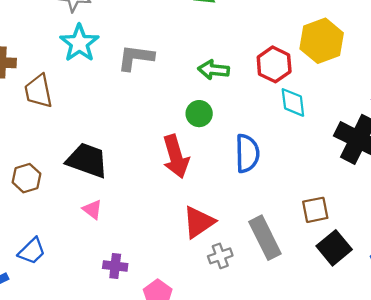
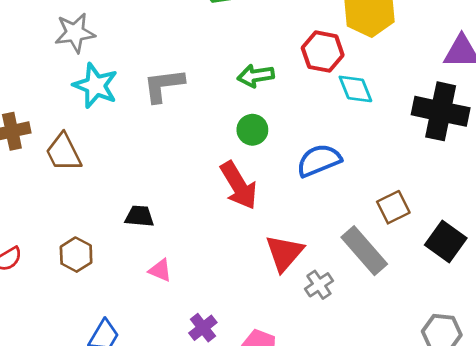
blue semicircle: (247, 153) -> (319, 160), turned -96
black trapezoid: (87, 160) -> (139, 216), size x0.6
brown square: (315, 210) -> (393, 207), moved
purple cross: (115, 266) -> (203, 328), turned -30

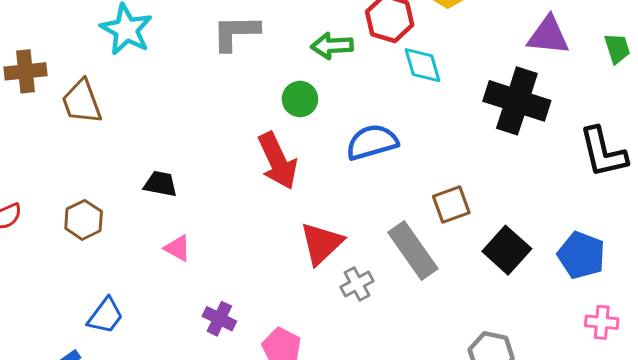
green arrow: (256, 76) -> (332, 46), moved
gray L-shape: (164, 85) -> (236, 33), moved
purple cross: (203, 328) -> (219, 319), turned -32

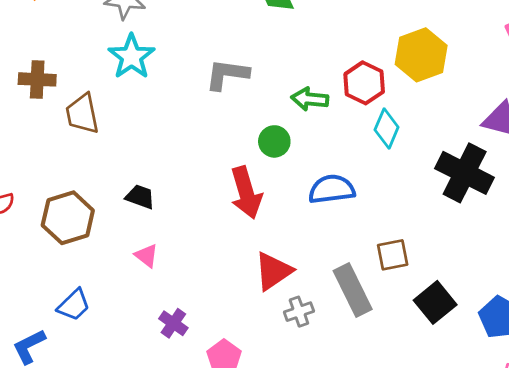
cyan diamond: (422, 65) -> (387, 128), turned 30
brown hexagon: (84, 220) -> (68, 218), size x1.5

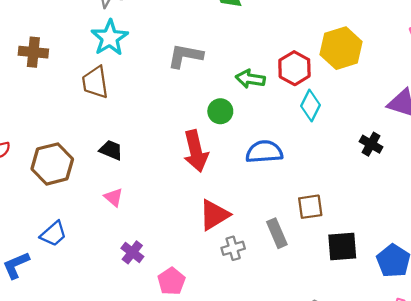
brown trapezoid: (82, 114) -> (95, 82), moved
black cross: (465, 173) -> (371, 144), size x0.5
gray rectangle: (353, 290) -> (277, 233), size x0.7
black square: (435, 302) -> (342, 246), turned 32

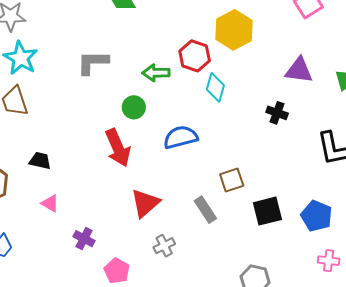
gray cross: (233, 248) -> (164, 246), moved
purple cross: (132, 252) -> (84, 239), moved

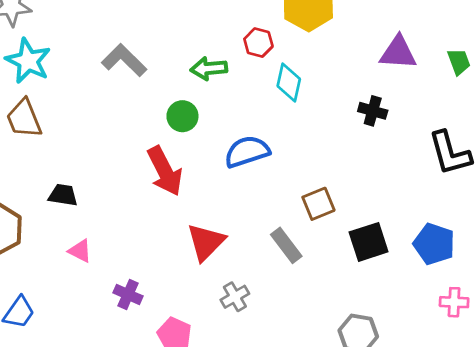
red hexagon: (195, 56) -> (258, 43), size x0.7
gray L-shape: (93, 62) -> (124, 60), turned 48

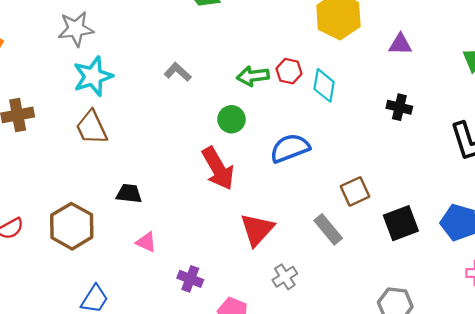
red hexagon: (258, 43) -> (289, 71), moved
purple triangle: (398, 53) -> (400, 44), moved, size x0.7
gray L-shape: (124, 60) -> (178, 72), size x0.7
cyan star: (28, 61) -> (93, 76), turned 30

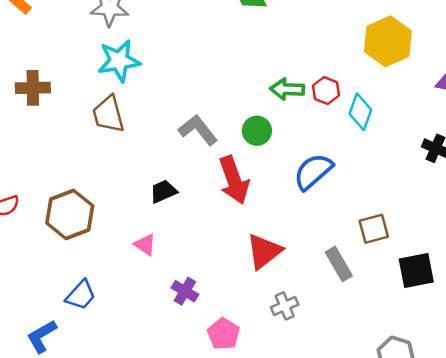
gray L-shape: (178, 72) -> (198, 130), moved, size x1.4
blue semicircle: (290, 148) -> (313, 172), turned -30
black trapezoid: (129, 194) -> (163, 191), moved, turned -40

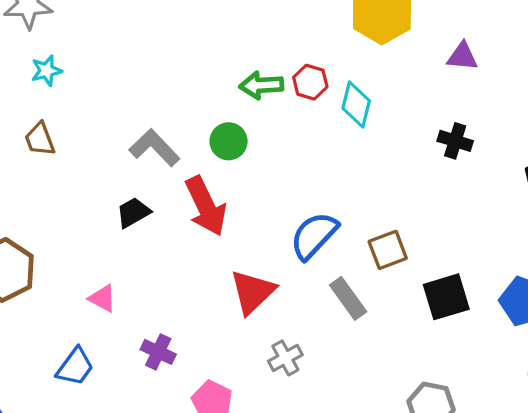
cyan star: (119, 61) -> (46, 71), size x0.6
brown trapezoid: (108, 114) -> (40, 139), size x0.7
blue semicircle: (313, 172) -> (314, 236), moved
black trapezoid: (163, 191) -> (133, 212), moved
blue trapezoid: (81, 295) -> (75, 367), moved

